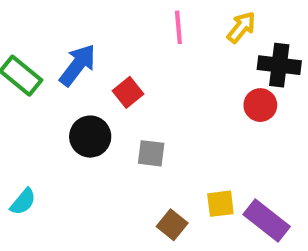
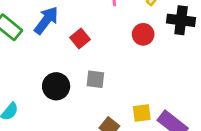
red circle: (260, 105) -> (143, 34), moved
black circle: (90, 137) -> (56, 86), moved

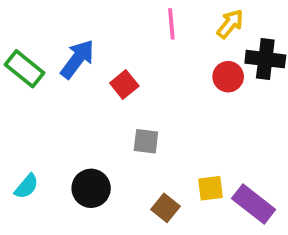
red circle: (143, 34) -> (228, 77), moved
black circle: (56, 86) -> (91, 188), moved

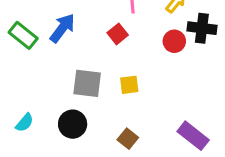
red square: (124, 85) -> (118, 34), moved
gray square: (146, 141) -> (87, 83), moved, size x1.5
yellow square: (211, 188) -> (129, 85), moved

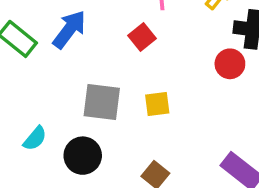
red circle: (174, 41) -> (230, 64), moved
cyan semicircle: (25, 123) -> (35, 138), moved

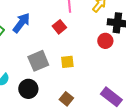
gray square: (102, 102) -> (38, 61), turned -30

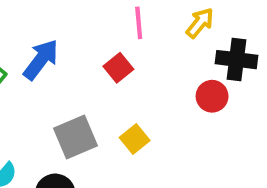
yellow square: (67, 62) -> (135, 139), turned -32

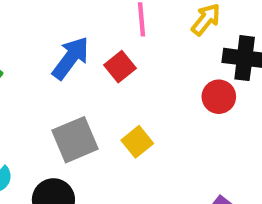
blue arrow: (41, 60) -> (71, 58), moved

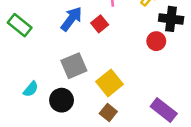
yellow square: (137, 142) -> (110, 83), moved, size x1.5

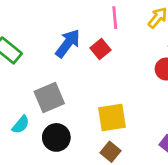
gray square: (74, 66) -> (49, 98), moved
yellow square: (110, 83) -> (112, 117), turned 30

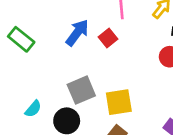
gray square: (49, 98) -> (81, 90), moved

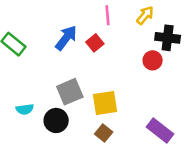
cyan semicircle: (33, 109) -> (25, 109), turned 42

